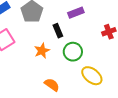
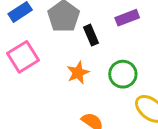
black rectangle: (58, 31) -> (91, 35), moved

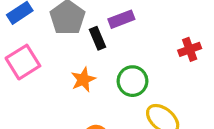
purple rectangle: (127, 18) -> (121, 19), moved

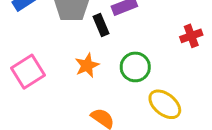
pink square: (23, 62) -> (28, 72), moved

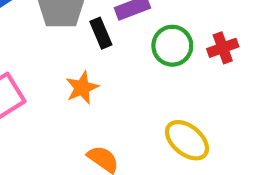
green circle: (135, 67) -> (172, 46), moved

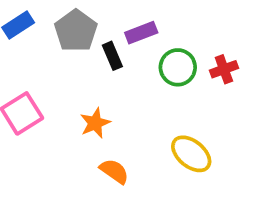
orange star: (82, 88) -> (95, 123), moved

